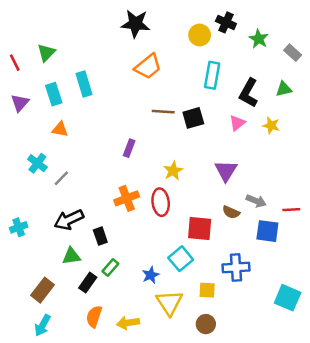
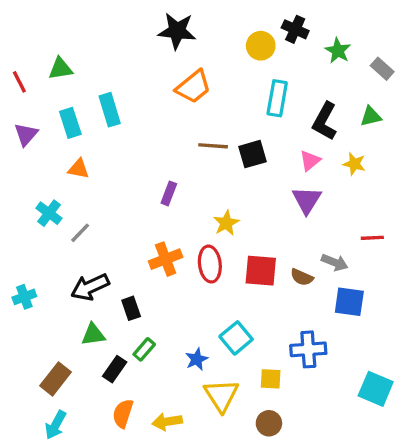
green triangle: (46, 53) -> (60, 69), turned 36
purple triangle: (226, 171) -> (307, 200), moved
red line: (291, 210) -> (372, 238), moved
red square: (200, 229) -> (261, 271), moved

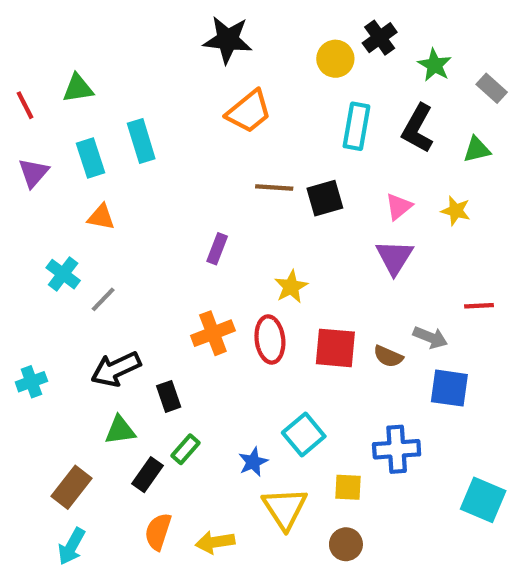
black cross: (295, 29) -> (380, 38), turned 30
black L-shape: (325, 121) -> (418, 128), moved

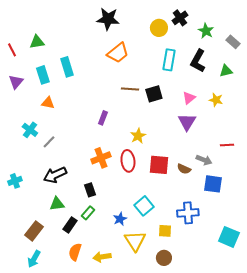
black rectangle: (169, 396) -> (90, 190), moved

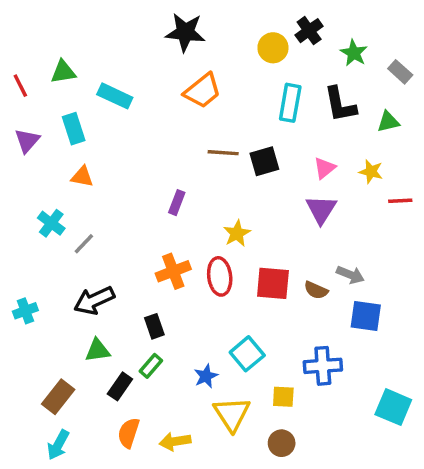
black L-shape: (198, 61) -> (340, 105), turned -40
cyan rectangle: (67, 67) -> (115, 96), moved, turned -48
red line: (227, 145) -> (400, 201), moved

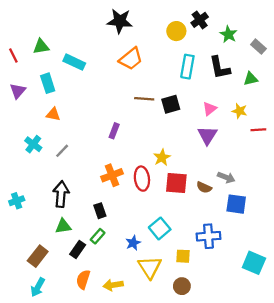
yellow star: (237, 233) -> (162, 157), moved
gray line: (84, 244) -> (62, 151), moved
black arrow: (94, 300) -> (61, 194), turned 120

